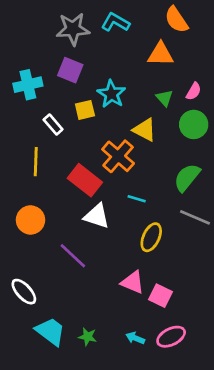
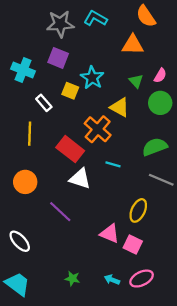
cyan cross: (28, 85) -> (23, 70), turned 35
yellow square: (85, 110) -> (70, 91), turned 35
green semicircle: (187, 178) -> (155, 147), turned 30
yellow ellipse: (151, 237) -> (138, 210), moved
cyan trapezoid: (50, 331) -> (18, 284), moved

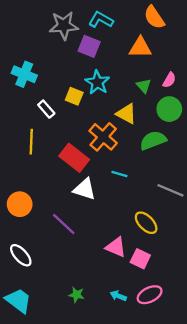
purple square: (58, 58) -> (89, 46), moved
green semicircle: (155, 147) -> (153, 140), moved
orange circle: (25, 182) -> (20, 204), moved
yellow ellipse: (138, 210) -> (146, 223), turned -70

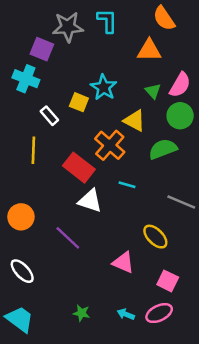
cyan L-shape: (101, 20) -> (107, 21), turned 60
purple square: (89, 46) -> (42, 49), moved
pink semicircle: (169, 80) -> (180, 85), size x1.5
pink square: (140, 259) -> (168, 281), moved

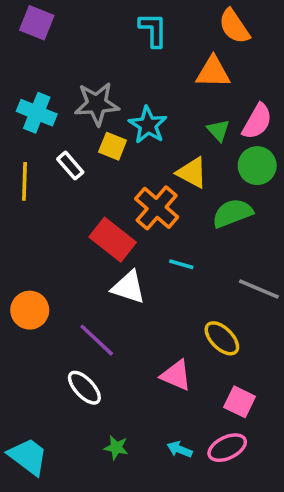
gray star: (68, 27) -> (97, 104), moved
purple square: (42, 49) -> (37, 23), moved
yellow line: (33, 150) -> (24, 181), moved
white ellipse: (22, 271) -> (84, 388), moved

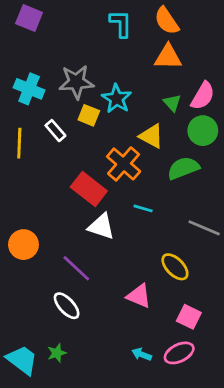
orange semicircle: (234, 26) -> (167, 21), moved
green star: (116, 448) -> (57, 353), moved, turned -30

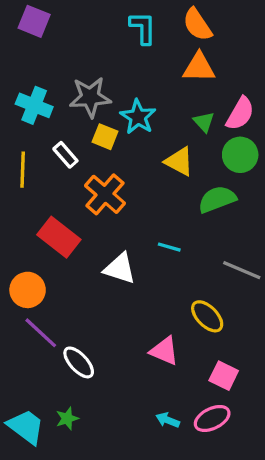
orange cross: (124, 164) -> (105, 194), moved
red rectangle: (89, 189) -> (59, 237), moved
purple line: (76, 268) -> (41, 333), moved

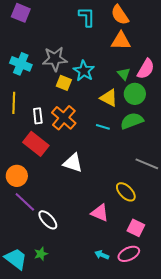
white rectangle: (65, 155) -> (38, 116), moved, turned 35
green circle: (240, 155) -> (135, 94), moved
cyan line: (169, 247) -> (103, 127), moved

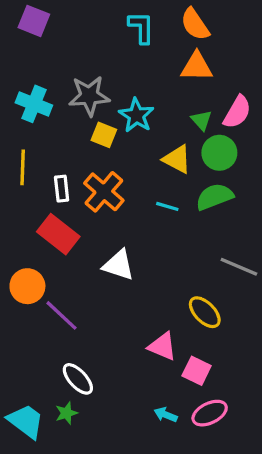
purple line: (25, 202) -> (62, 315), moved
white ellipse: (48, 220) -> (78, 379), moved
pink square: (136, 228) -> (197, 371), moved

